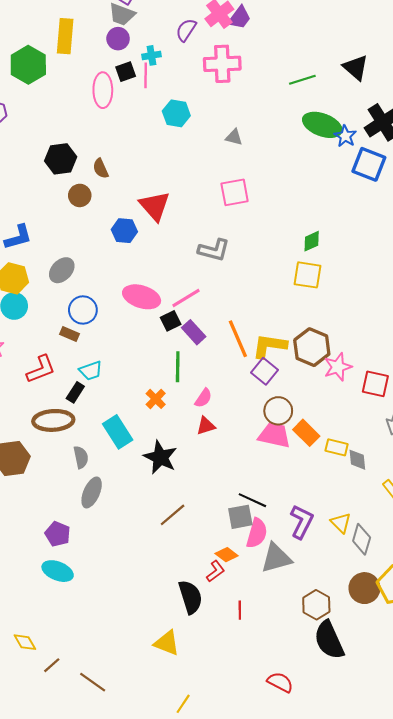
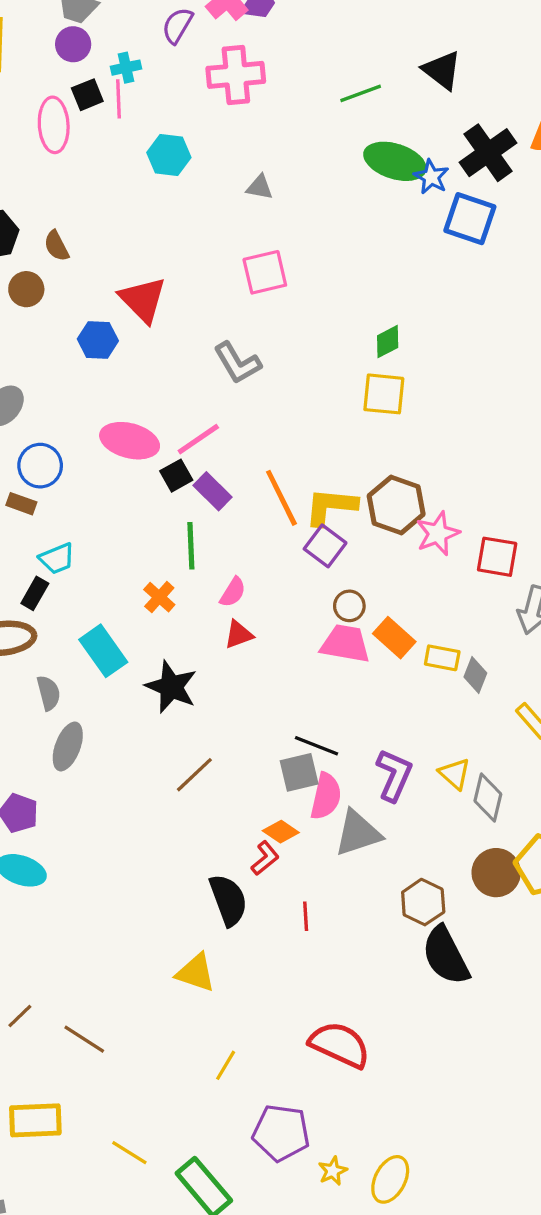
gray L-shape: (214, 250) -> (237, 363), turned 48
brown circle: (278, 411) -> (349, 606), size x0.7
gray diamond: (357, 460) -> (475, 675), turned 30
red semicircle: (280, 682) -> (340, 1045), moved, size x1.5

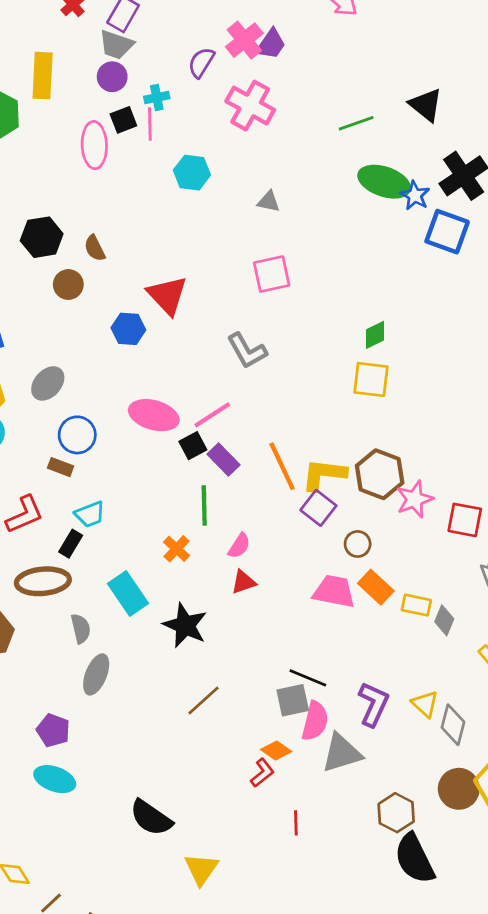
pink cross: (236, 75) -> (250, 106), turned 33
brown circle: (349, 606) -> (358, 544), moved
black semicircle: (228, 900) -> (151, 818), moved, turned 144
yellow triangle: (196, 973) -> (201, 869), turned 45

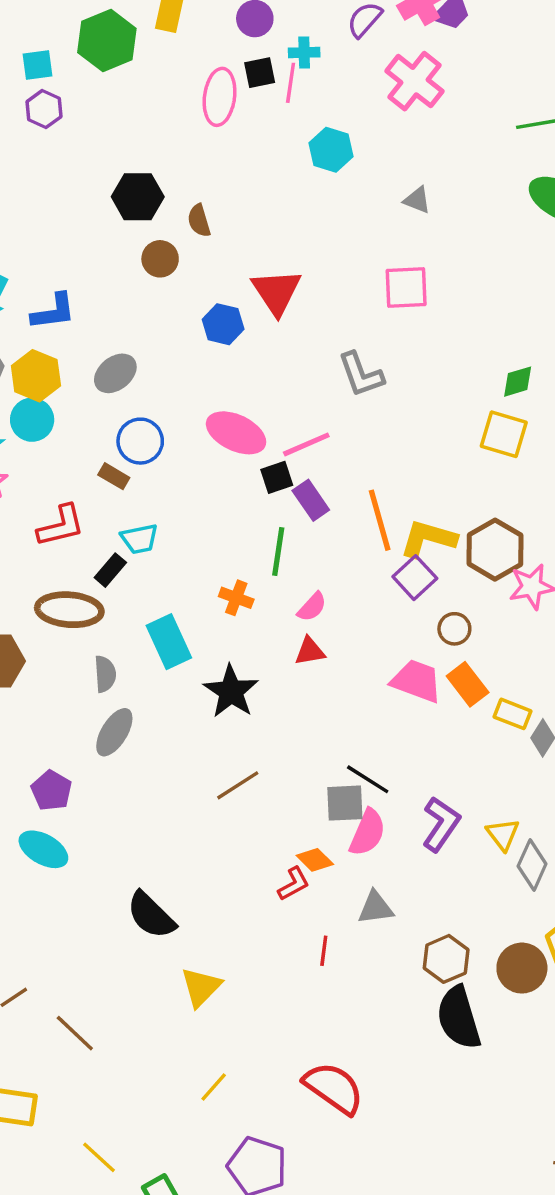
orange cross: (177, 549) -> (236, 598), turned -32
gray triangle: (342, 753) -> (376, 908), moved, size x0.7
brown circle: (459, 789) -> (522, 968), moved

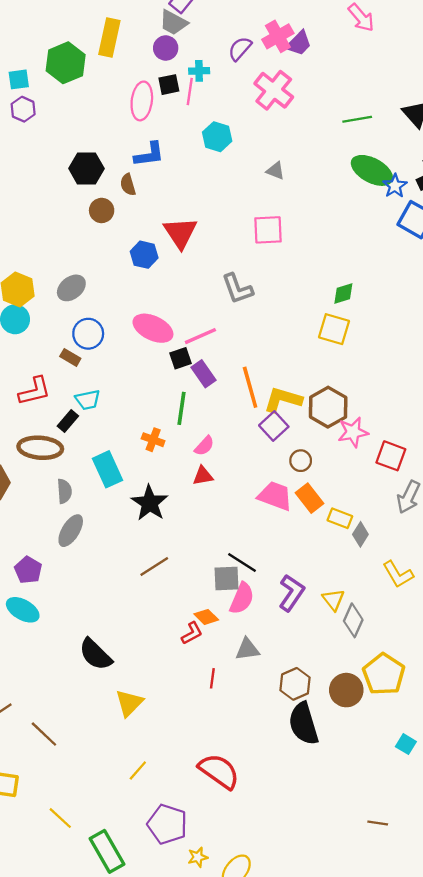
blue L-shape: (53, 312) -> (149, 154), moved

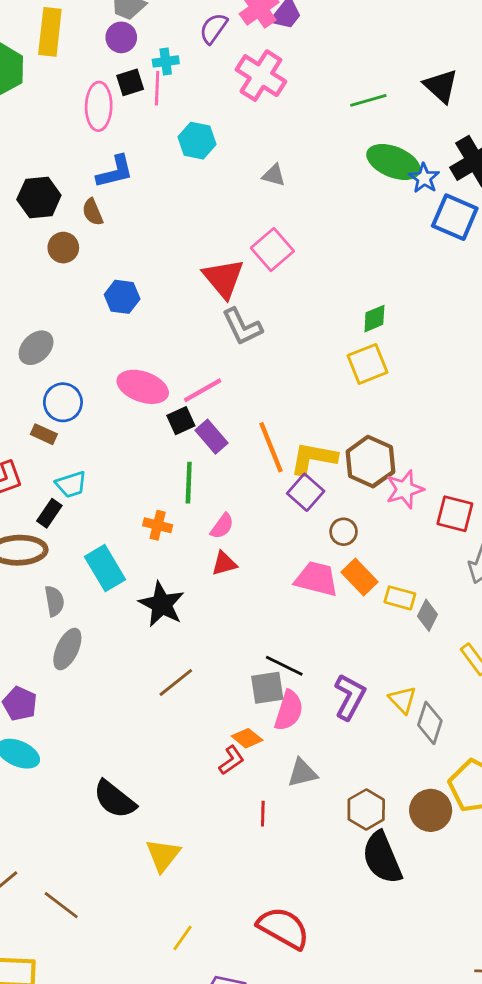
pink square: (268, 230) -> (272, 250), turned -32
red triangle: (180, 233) -> (223, 278), moved
yellow square: (334, 329) -> (368, 364), turned -32

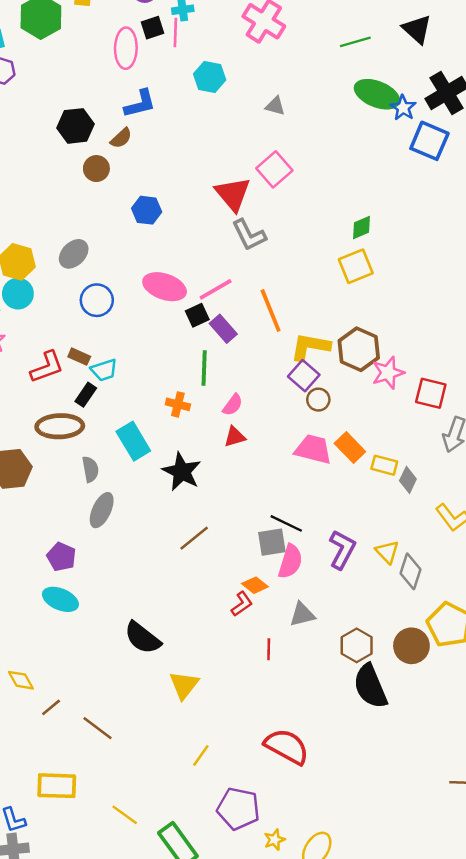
brown semicircle: (93, 212) -> (121, 138), turned -110
brown rectangle: (44, 434) -> (79, 357), moved
orange line: (271, 447) -> (271, 311), moved
brown circle: (344, 532) -> (318, 400), moved

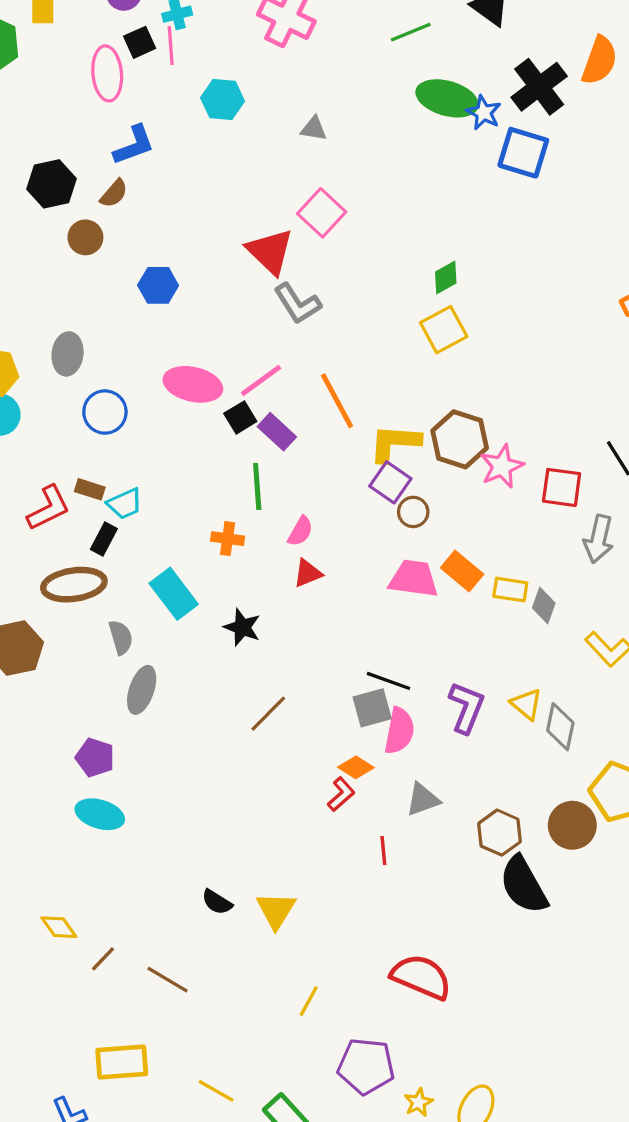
gray ellipse: (74, 254) -> (68, 354), turned -32
black star: (182, 472) -> (242, 627), size x0.7
black semicircle: (142, 638) -> (217, 902), moved, size x0.6

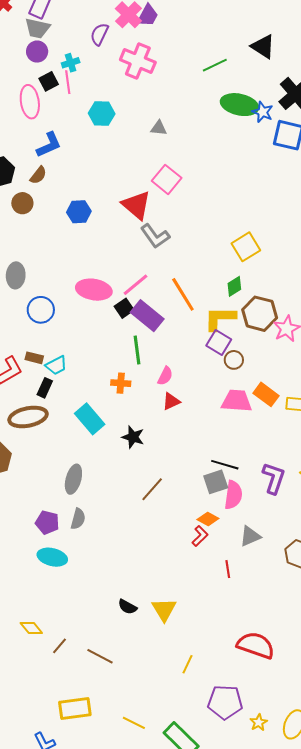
green diamond: (446, 277) -> (234, 286), moved
blue hexagon: (158, 285) -> (79, 212), moved
purple rectangle: (277, 432) -> (147, 316), size x1.4
gray semicircle: (121, 637) -> (78, 519), moved, turned 35

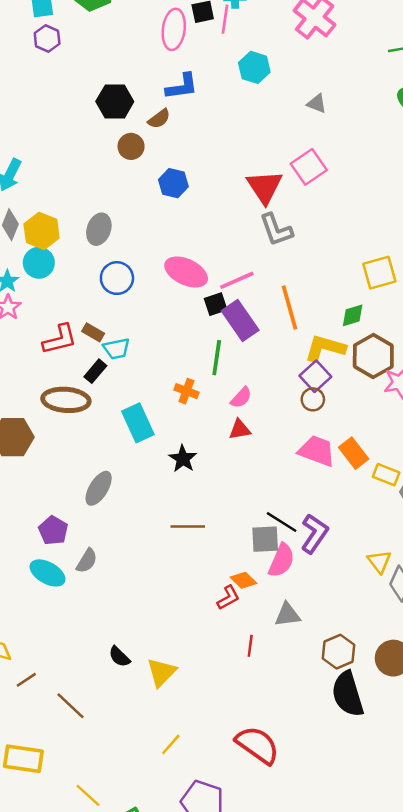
blue hexagon: (79, 212) -> (173, 183), moved
brown circle: (234, 360) -> (313, 399), moved
purple L-shape: (274, 478) -> (314, 534), moved
brown line: (152, 489) -> (188, 526), turned 32
gray semicircle: (78, 519) -> (87, 561), moved

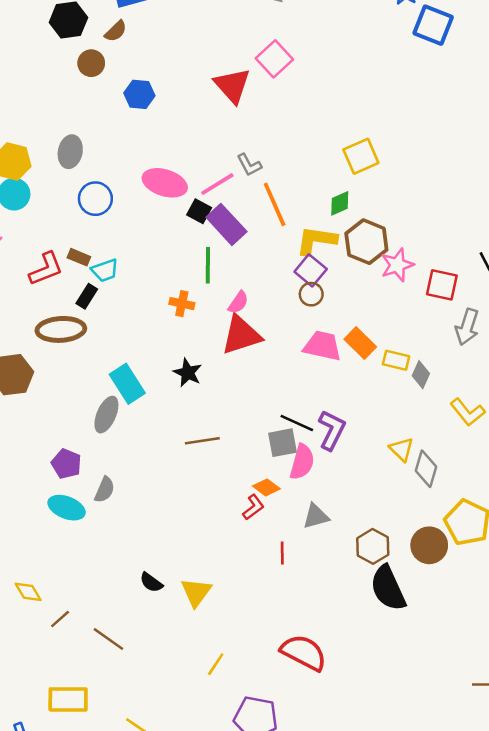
gray L-shape: (276, 230) -> (249, 165), moved, size x0.7
black square: (216, 304) -> (199, 211), turned -35
cyan rectangle: (138, 423) -> (127, 384), moved
red triangle: (240, 430) -> (241, 335), size x1.8

